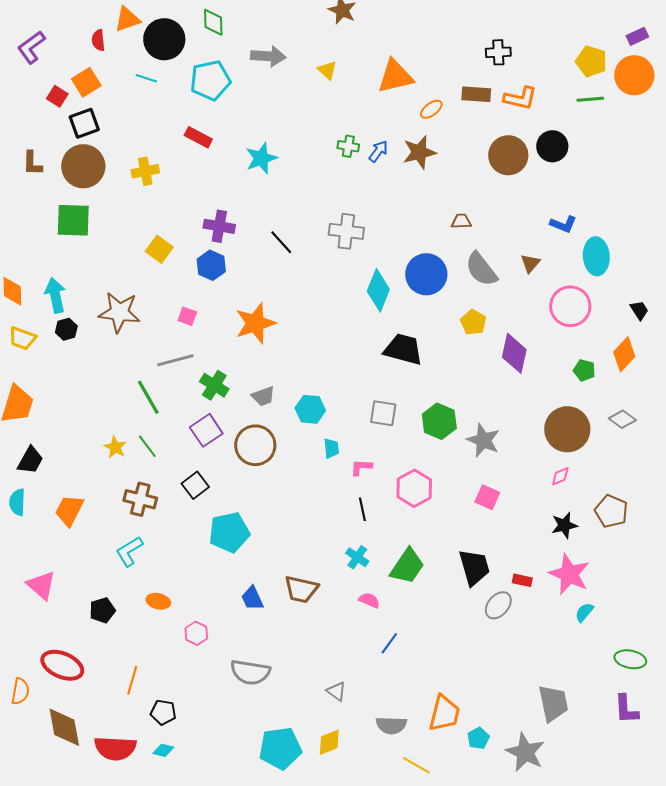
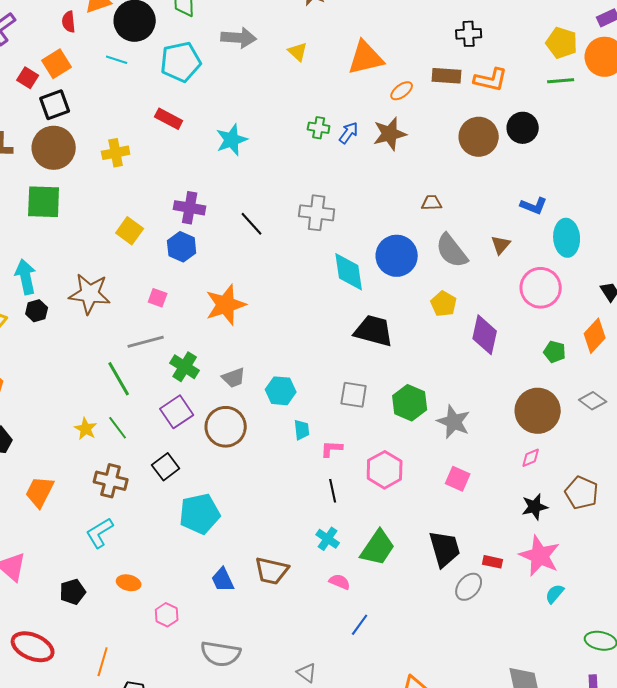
cyan diamond: (378, 290) -> (349, 272), turned -30

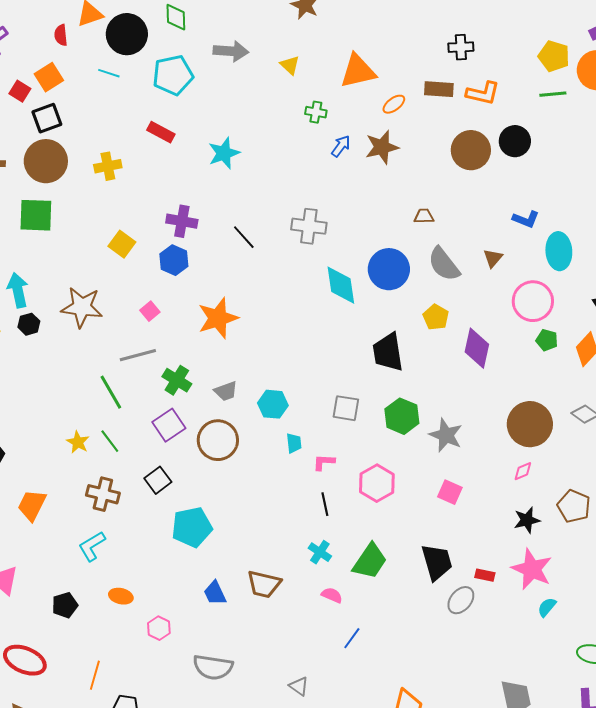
green cross: (319, 128) -> (316, 112), moved
pink square: (158, 298) -> (150, 311), turned 30
black trapezoid: (374, 331) -> (388, 352), moved, turned -114
green pentagon: (555, 352) -> (547, 340), moved

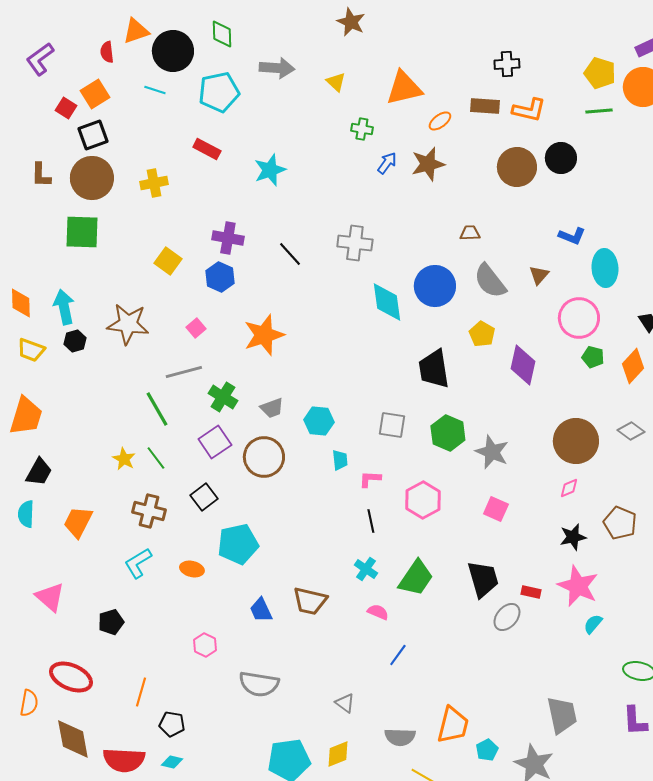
orange ellipse: (121, 596) -> (192, 569), moved

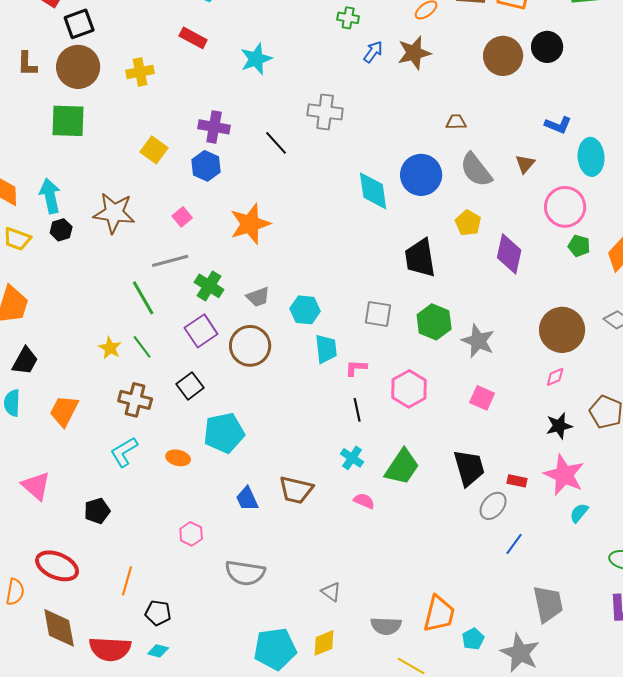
gray cross: (355, 243) -> (325, 112), moved
cyan trapezoid: (340, 460) -> (326, 349), size x1.4
blue line: (398, 655) -> (514, 544), moved

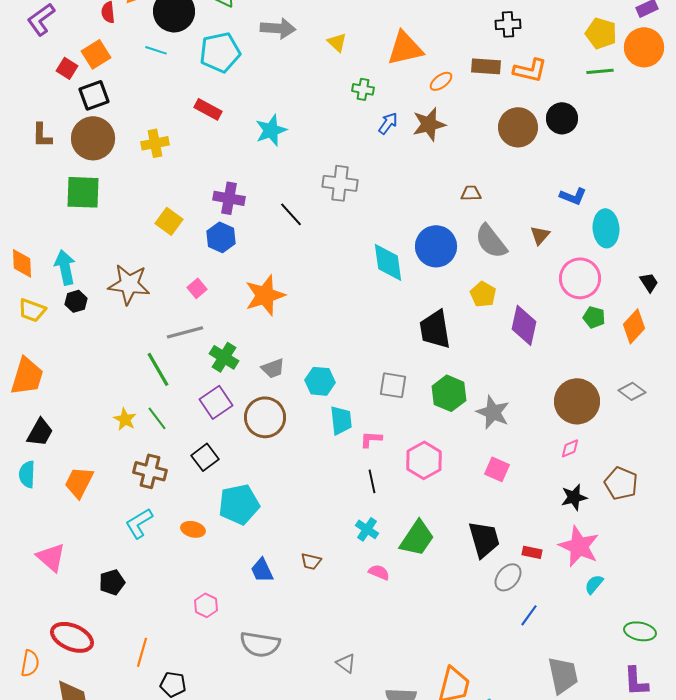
brown trapezoid: (296, 490) -> (311, 561), size x0.6

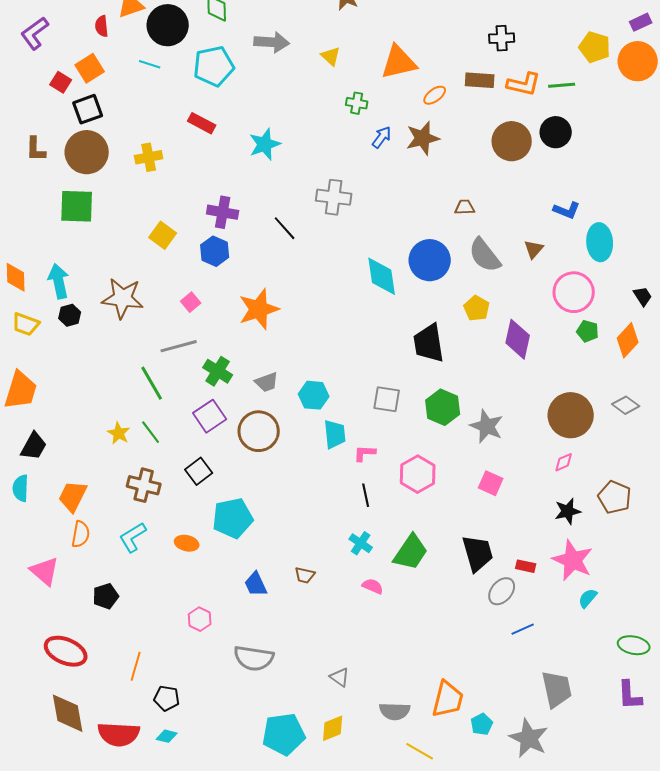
green line: (600, 71) -> (562, 85), moved
blue line: (529, 615) -> (523, 629), turned 30
orange semicircle: (30, 663) -> (81, 534), moved

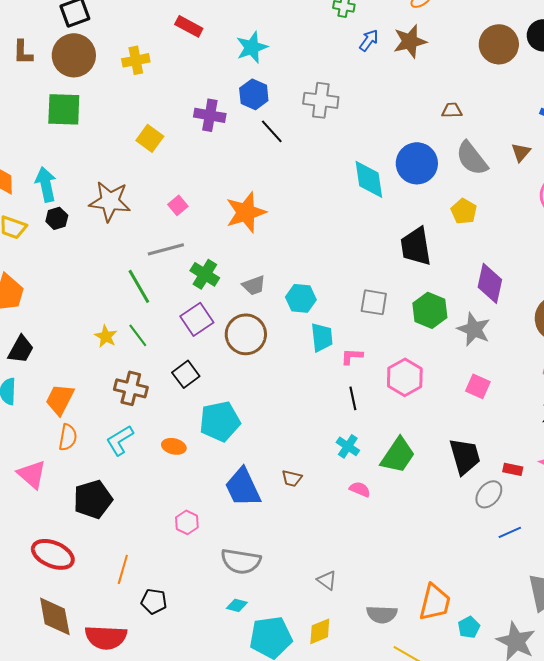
blue hexagon: (215, 251) -> (254, 94), moved
purple diamond: (518, 339) -> (490, 283), moved
blue trapezoid: (256, 584) -> (243, 487), size x1.6
black pentagon: (106, 596) -> (93, 499), size x1.5
cyan diamond: (167, 736) -> (237, 605), moved

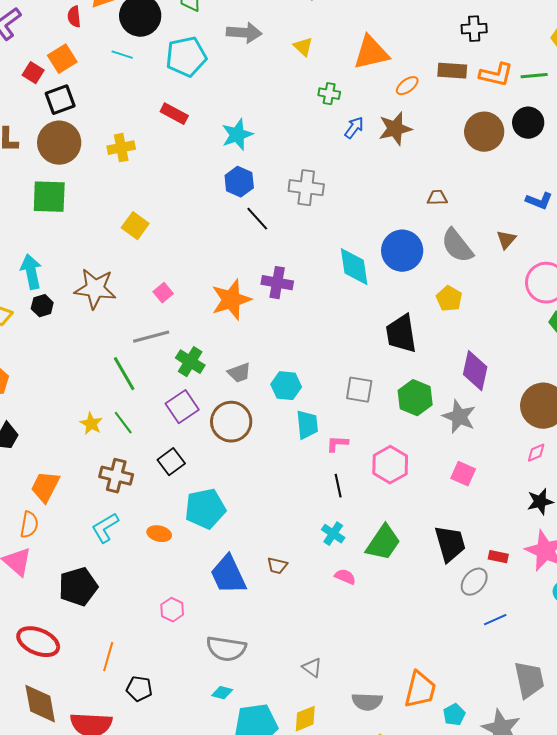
purple cross: (210, 115) -> (277, 283), moved
orange semicircle: (68, 437) -> (29, 525), moved

